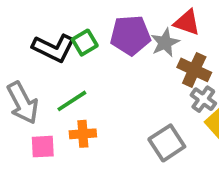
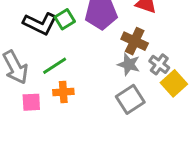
gray star: (165, 43) -> (129, 64), moved, turned -30
brown cross: (194, 70) -> (135, 41), moved

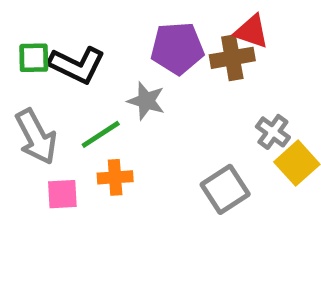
green square: (65, 19) -> (34, 58), moved, turned 30
brown cross: (135, 41) -> (232, 58), moved, turned -35
gray star: (129, 64) -> (146, 101), moved

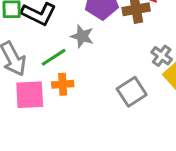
pink square: (62, 194) -> (30, 95), size x1.5

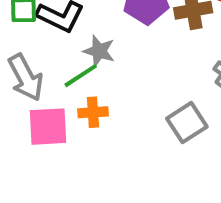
gray star: (82, 36) -> (99, 51), moved

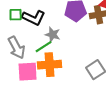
orange cross: (93, 112) -> (50, 65), size x1.6

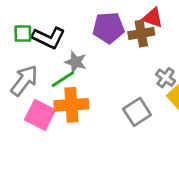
gray arrow: (17, 48) -> (24, 81), turned -115
pink square: (28, 72) -> (40, 115), turned 30

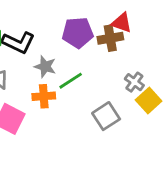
green line: (63, 79) -> (71, 81), moved
orange cross: (71, 105) -> (44, 96), moved, size x0.7

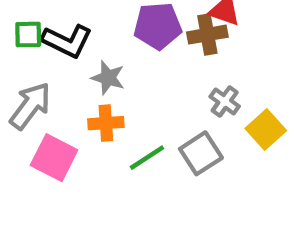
green line: (71, 81) -> (147, 158), moved
gray cross: (134, 82) -> (225, 101), moved

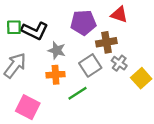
brown cross: (207, 35) -> (106, 42), moved
gray square: (201, 153) -> (90, 65), moved
pink square: (54, 158) -> (28, 107), moved

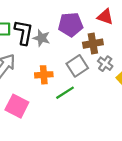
black L-shape: (35, 31) -> (24, 32), turned -105
gray star: (57, 50) -> (42, 38), moved

